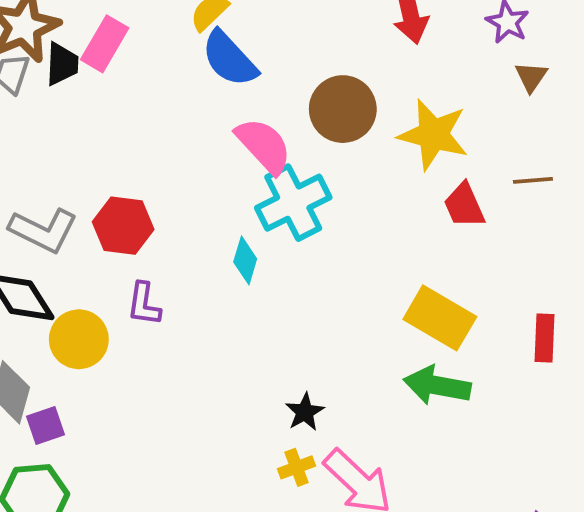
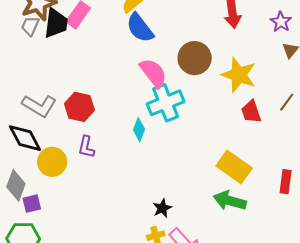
black trapezoid: (62, 64) -> (56, 23), size x1.4
brown line: (533, 180) -> (287, 102), turned -54

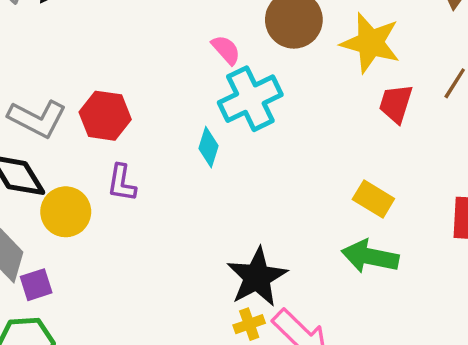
pink semicircle: (153, 73) -> (226, 50), size x0.6
red trapezoid: (251, 112) -> (396, 104), turned 40
yellow rectangle: (234, 167) -> (373, 199), size x0.7
black star: (162, 208) -> (257, 277), size x1.8

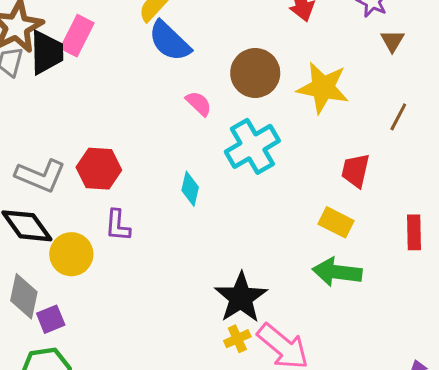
cyan cross: (250, 99) -> (252, 146), moved
red trapezoid: (396, 104) -> (355, 171), moved

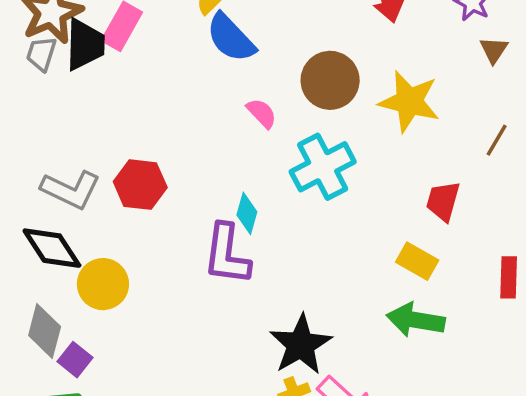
purple L-shape: (118, 225) -> (227, 254), moved, size x1.6
purple square: (51, 319) -> (75, 360), turned -32

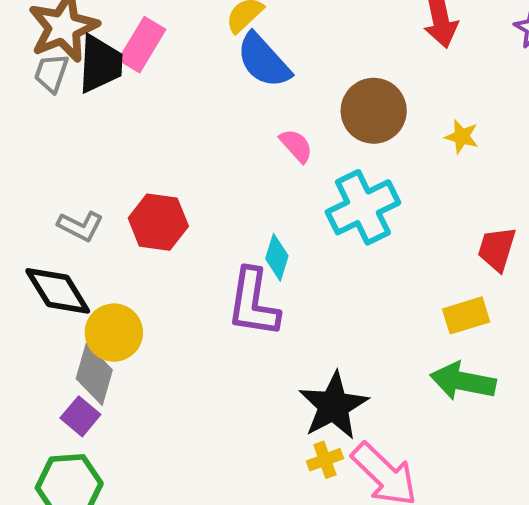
yellow star: (409, 101) -> (462, 137), size x0.5
gray L-shape: (71, 190) -> (80, 226), size x0.7
yellow rectangle: (417, 261) -> (466, 315), turned -48
gray diamond: (45, 331) -> (94, 374), moved

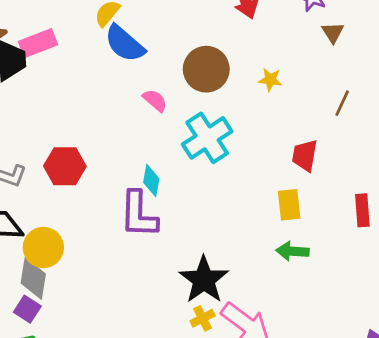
pink rectangle: (142, 45) -> (38, 43), turned 45
yellow rectangle: (466, 315) -> (289, 205), turned -72
green arrow: (463, 381) -> (292, 251), size x0.7

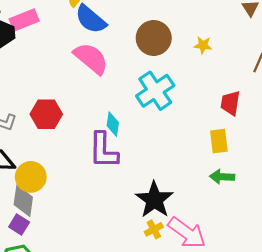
pink semicircle: (155, 100) -> (91, 58), moved, size x1.8

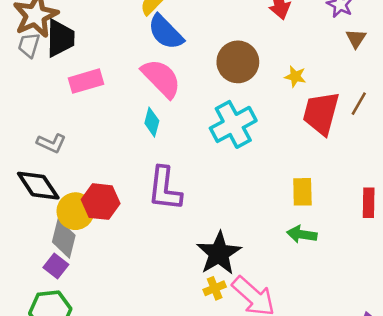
pink rectangle: (24, 20) -> (86, 81), moved
red trapezoid: (230, 103) -> (321, 113), moved, size x1.5
red hexagon: (46, 114) -> (101, 202), moved
cyan diamond: (113, 124) -> (152, 122), moved

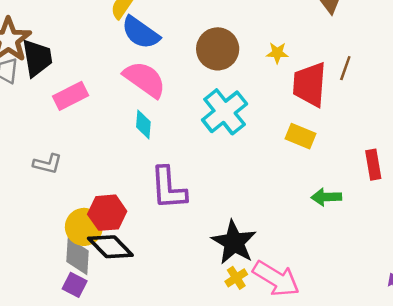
black diamond: (38, 186) -> (110, 247), moved
yellow rectangle: (302, 192) -> (300, 136), moved, turned -56
green arrow: (302, 234) -> (326, 197), moved

